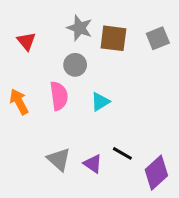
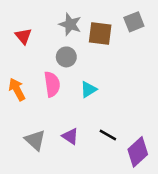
gray square: (158, 38) -> (134, 22), moved
gray triangle: (59, 159) -> (35, 140), moved
purple triangle: (93, 164) -> (70, 136), moved

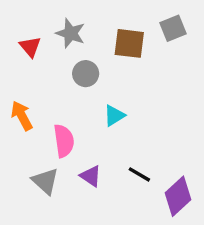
gray star: (70, 24) -> (71, 33), moved
pink semicircle: (52, 84) -> (64, 141), moved

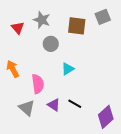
black line: (139, 174) -> (75, 104), moved

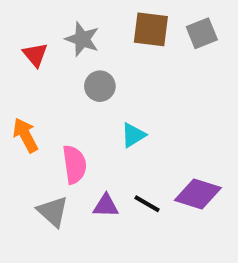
brown square: (77, 26) -> (151, 29), moved
purple triangle: (54, 105) -> (106, 206), turned -32
purple diamond: (106, 117) -> (198, 194), moved, turned 60

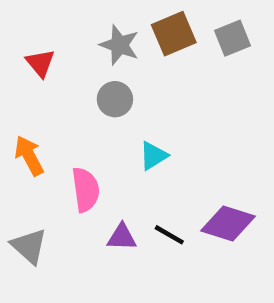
brown square: (151, 29) -> (174, 34), turned -30
gray star: (82, 39) -> (119, 45), moved
gray triangle: (53, 212) -> (29, 246), moved

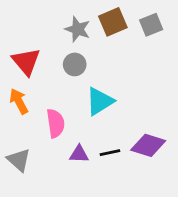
red triangle: (40, 63) -> (26, 62), moved, size x1.5
cyan triangle: (153, 156) -> (100, 101), size x1.5
black line: (169, 235) -> (110, 153), turned -42

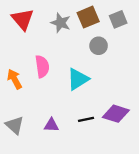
red triangle: (26, 62) -> (23, 19), moved
gray circle: (75, 64) -> (99, 46), moved
pink semicircle: (56, 123) -> (42, 66), moved
purple triangle: (79, 154) -> (51, 125), moved

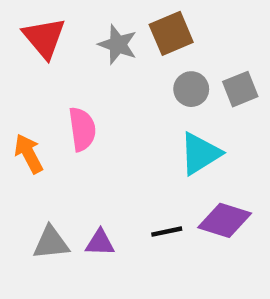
gray square: (118, 19) -> (240, 89), moved
cyan triangle: (78, 79) -> (200, 154), moved
gray triangle: (15, 125) -> (51, 243), moved, turned -48

